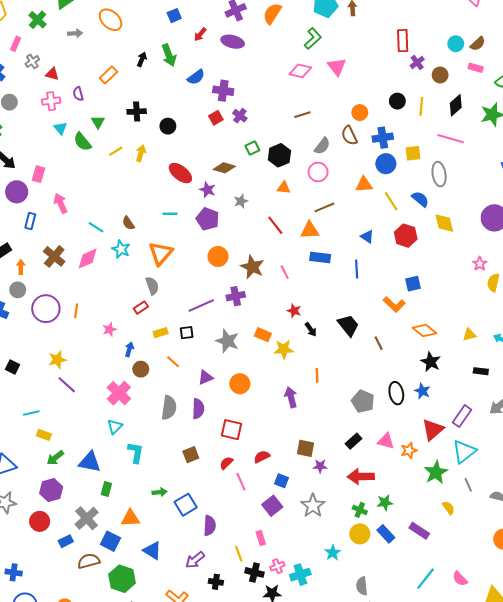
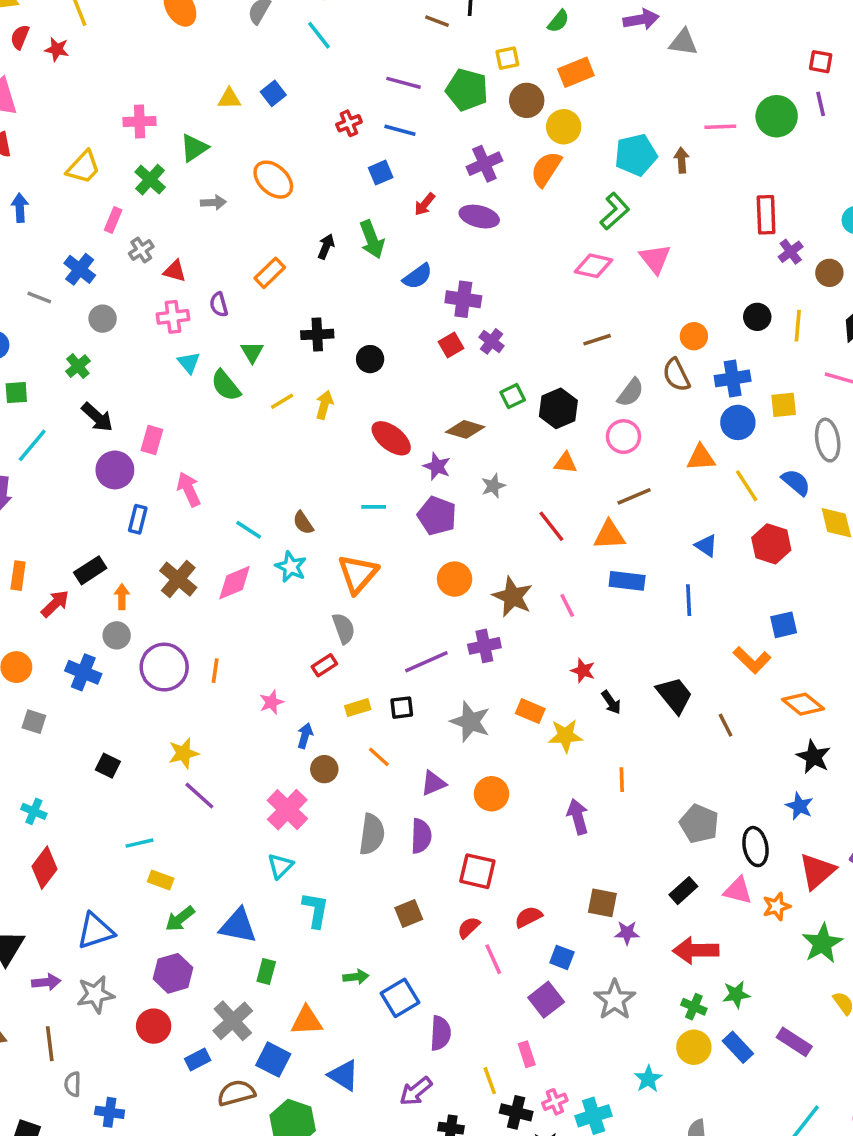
black ellipse: (396, 393) -> (755, 847), moved

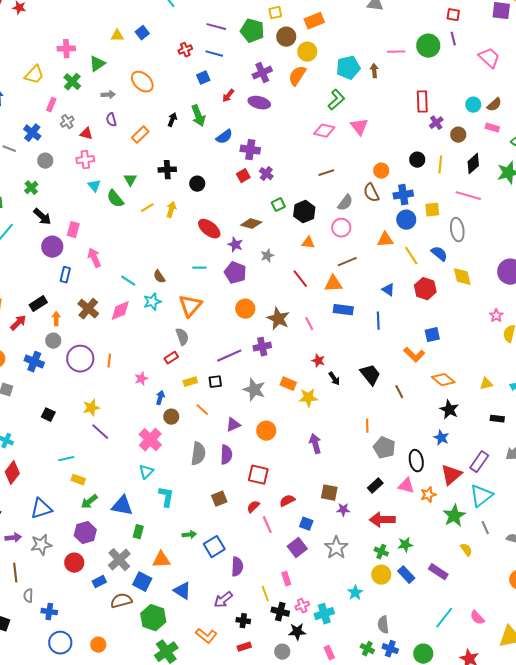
purple semicircle: (219, 305) -> (111, 120), moved
cyan star: (291, 567) -> (152, 302), turned 30
orange line: (622, 780) -> (367, 426), moved

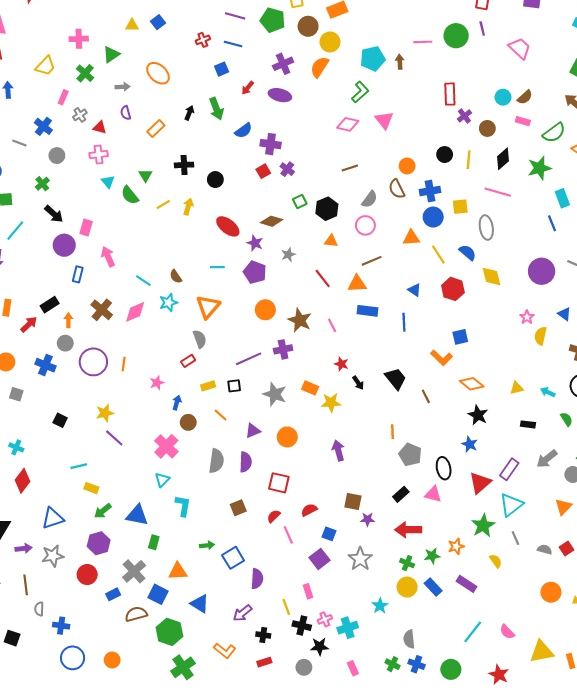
orange star: (428, 495) -> (456, 546), moved

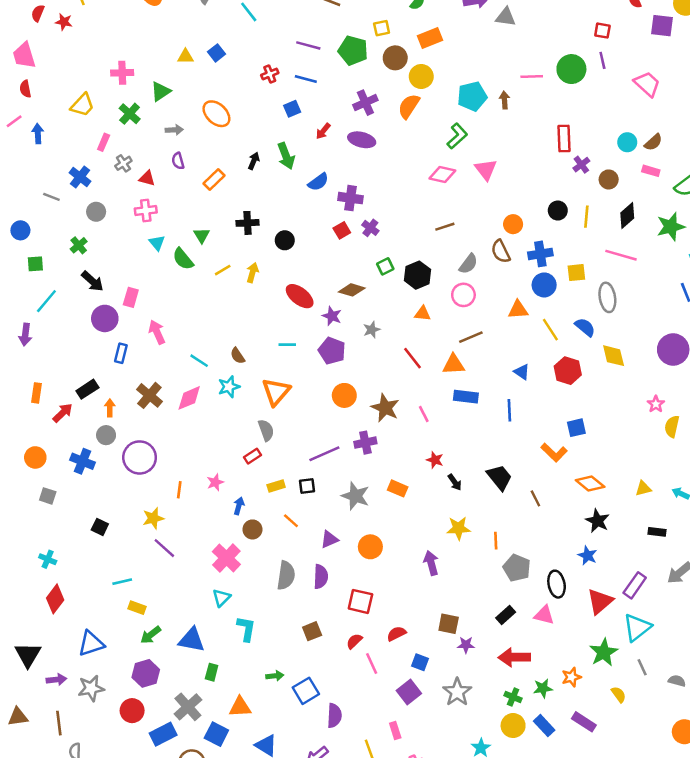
orange line: (124, 364) -> (179, 490), moved
yellow star: (331, 403) -> (458, 528), moved
blue rectangle: (113, 594) -> (163, 734), size x1.5

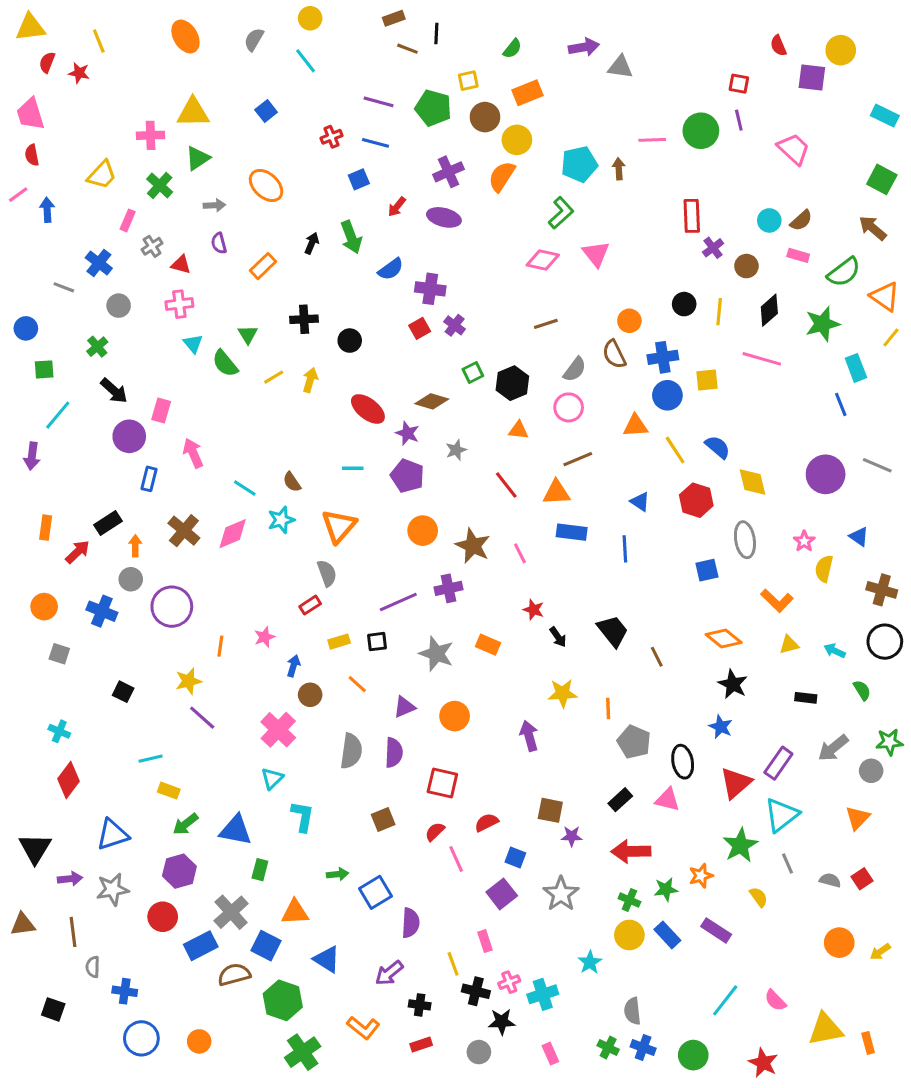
yellow triangle: (185, 57) -> (193, 113), moved, size x1.6
gray ellipse: (607, 297) -> (745, 540), moved
orange L-shape: (554, 453) -> (777, 601), moved

